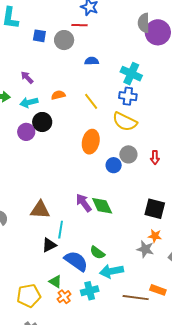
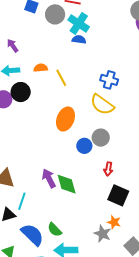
cyan cross: (131, 74) -> (79, 23), moved
yellow line: (91, 101) -> (61, 78), moved
red arrow: (155, 157) -> (108, 169), moved

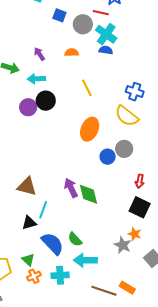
orange semicircle: (41, 68) -> (72, 52), moved
red arrow: (108, 169) -> (140, 181), moved

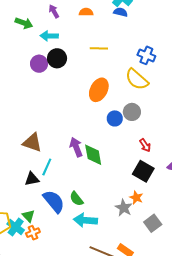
yellow line: (87, 88) -> (99, 48), turned -66
red arrow: (140, 181) -> (145, 145), turned -48
cyan cross: (60, 275) -> (16, 227), moved, turned 36

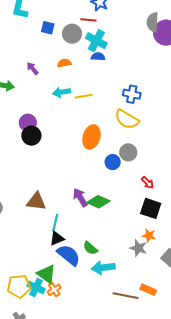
cyan arrow: (49, 36) -> (62, 92), moved
black circle: (57, 58) -> (31, 136), moved
green diamond: (93, 155) -> (98, 202), turned -45
black triangle: (32, 179) -> (57, 239), moved
green triangle: (28, 216) -> (46, 274), size x1.5

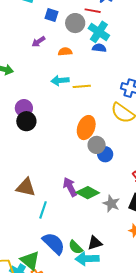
purple arrow: (32, 68) -> (38, 42), moved, turned -88
gray circle: (128, 152) -> (97, 145), moved
black triangle: (57, 239) -> (95, 243), moved
green semicircle: (90, 248) -> (76, 247), moved
gray star: (138, 248) -> (111, 204), moved

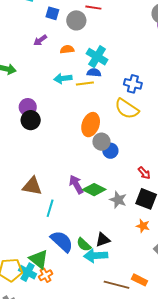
cyan cross: (99, 32) -> (97, 57), moved
blue semicircle: (99, 48) -> (94, 73), moved

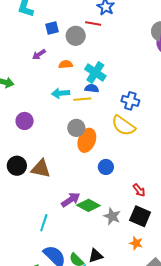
blue square: (52, 13) -> (52, 28), turned -32
black circle: (31, 120) -> (17, 166), moved
gray circle: (101, 142) -> (76, 128), moved
purple arrow: (76, 184) -> (71, 200), turned 84
brown triangle: (32, 186) -> (41, 169), moved

